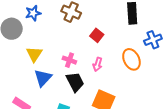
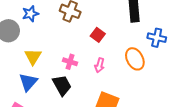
blue cross: (153, 40) -> (157, 38), turned 36
blue triangle: (43, 78) -> (28, 82), moved
black trapezoid: (75, 82) -> (62, 85), moved

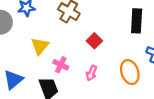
yellow triangle: (33, 57) -> (40, 46), moved

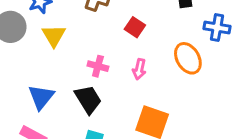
yellow triangle: (40, 46) -> (54, 36), moved

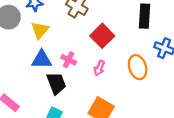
red square: (135, 27) -> (102, 36), size x1.5
blue triangle: (41, 97) -> (42, 60), moved, turned 40

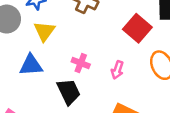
red square: (102, 36) -> (137, 28), moved
blue triangle: (42, 60) -> (31, 65), moved

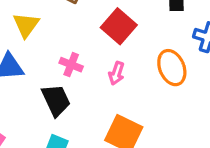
red square: (137, 28) -> (119, 26), moved

